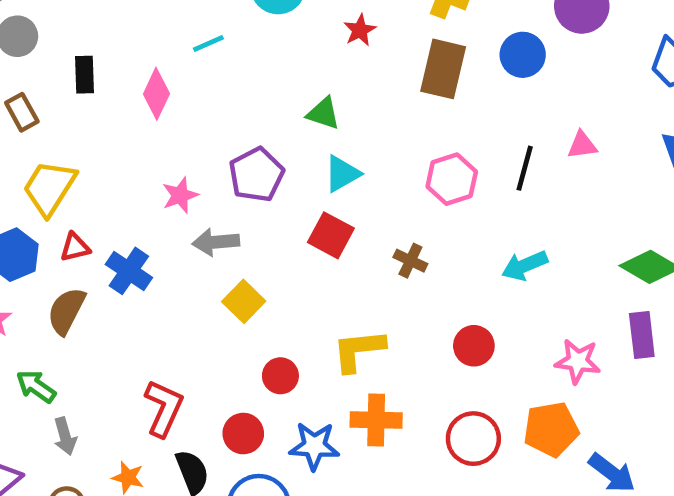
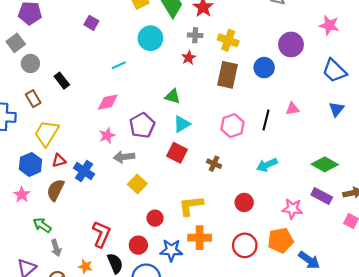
black rectangle: (85, 75) -> (62, 81), turned -35
pink diamond: (156, 94) -> (108, 102), moved, turned 55
purple rectangle: (642, 335) -> (322, 196), turned -54

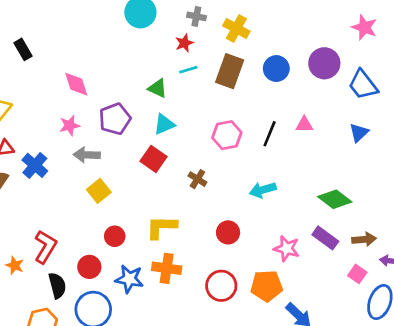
purple circle: (291, 45) -> (324, 63), moved
cyan line: (119, 65) -> (188, 70), moved
pink diamond: (108, 102) -> (76, 84), turned 75
orange star: (85, 266) -> (15, 265), moved

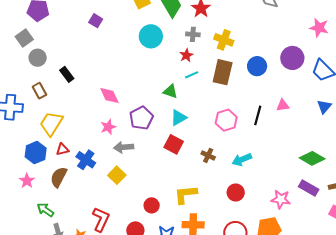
cyan arrow: (263, 190) -> (242, 160), moved
yellow square: (99, 191) -> (117, 175), moved

